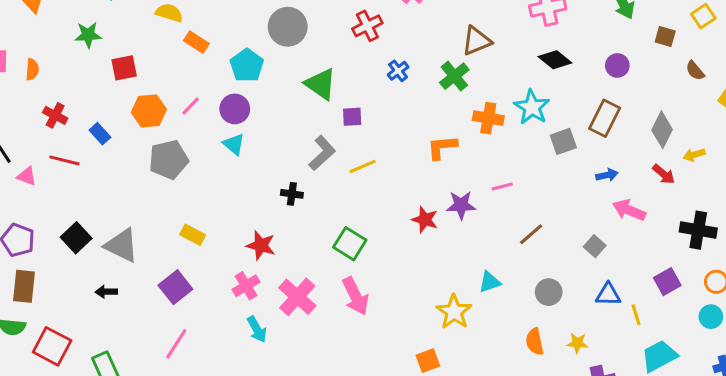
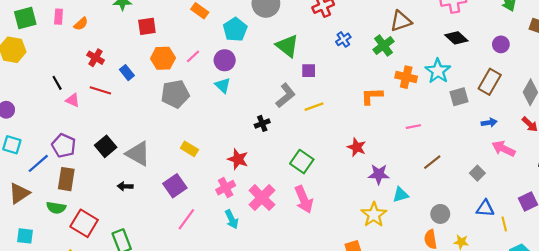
orange semicircle: (32, 69) -> (81, 24), turned 40
black cross: (292, 194) -> (262, 123), turned -32
purple star: (461, 205) -> (379, 174), moved
gray circle: (549, 292) -> (440, 214), moved
pink line: (176, 344) -> (186, 219), moved

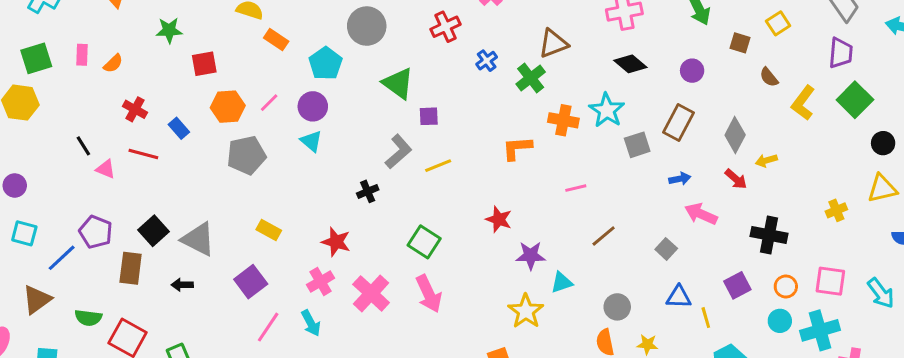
blue cross: (343, 39) -> (487, 61), moved
brown rectangle: (66, 179) -> (131, 268), moved
cyan arrow: (232, 219) -> (311, 323), moved

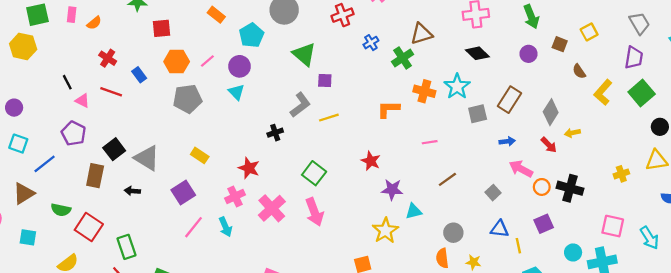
purple circle: (692, 71) -> (529, 54), moved
purple pentagon: (96, 232) -> (74, 133), moved
orange circle: (786, 286) -> (542, 187), moved

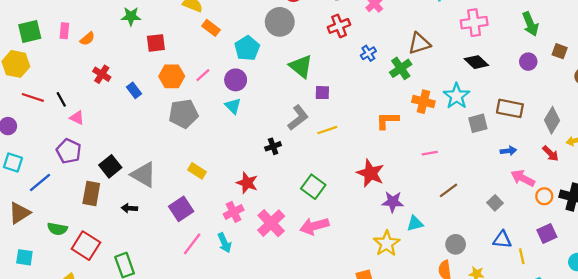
red line: (111, 92) -> (33, 97), moved
brown rectangle: (510, 100) -> (510, 108), turned 70
red star: (371, 161) -> (370, 173), size x1.4
pink arrow: (314, 212) -> (314, 226), turned 96

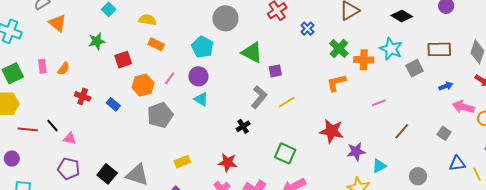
orange rectangle: (211, 28) -> (156, 44), moved
green cross: (401, 68) -> (339, 48), moved
yellow rectangle: (197, 171) -> (182, 162), turned -42

